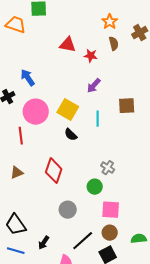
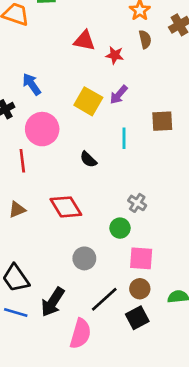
yellow square: (68, 110) -> (88, 101), moved
red diamond: (54, 171) -> (66, 207), turned -50
black arrow: (44, 243) -> (53, 302), size x1.6

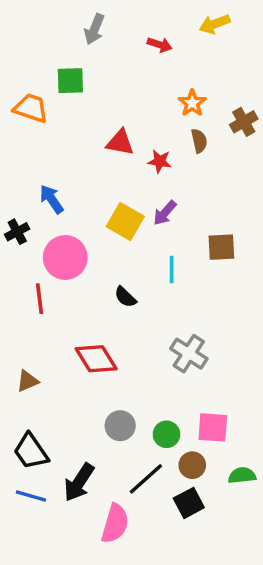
gray cross: (137, 203) -> (189, 354), size x1.5
brown triangle: (17, 210) -> (27, 381), moved
green circle: (120, 228) -> (166, 434), moved
pink square: (141, 258) -> (213, 427), moved

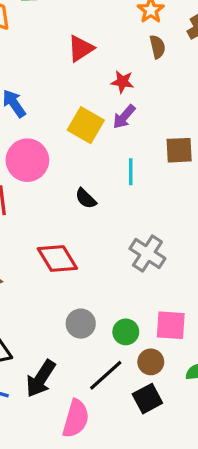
red triangle: (120, 142) -> (81, 48), turned -44
red star: (160, 161) -> (122, 82), moved

